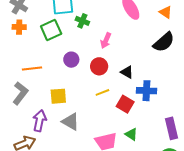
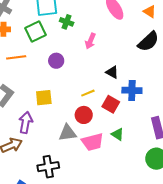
red circle: (99, 66) -> (84, 115), moved
orange line: (32, 68) -> (16, 57), moved
gray triangle: (71, 122) -> (68, 133), moved, turned -36

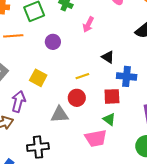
yellow square: (44, 98) -> (38, 78), turned 30
red square: (111, 104) -> (112, 96), moved, turned -36
pink trapezoid: (92, 142) -> (96, 138), moved

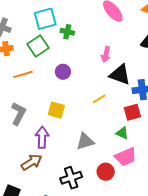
pink arrow: (88, 24) -> (106, 54), moved
black triangle: (108, 57) -> (120, 75), size x1.6
red circle: (77, 98) -> (106, 172), moved
green triangle: (109, 119) -> (122, 133), moved

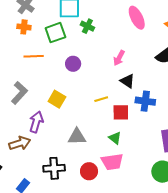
black triangle: (120, 75) -> (127, 81), size x0.7
red square: (132, 112) -> (121, 112), moved

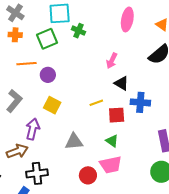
pink ellipse: (137, 18) -> (127, 19), turned 40
purple circle: (73, 64) -> (48, 75), moved
black cross: (54, 168) -> (37, 173), moved

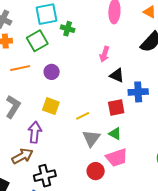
purple circle: (48, 75) -> (52, 72), moved
yellow line: (96, 103) -> (83, 116), moved
gray triangle: (74, 142) -> (91, 138), moved, turned -42

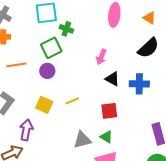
green square: (37, 41) -> (51, 48), moved
blue cross: (138, 92) -> (139, 84), moved
yellow line: (83, 116) -> (72, 101), moved
gray triangle: (91, 138) -> (82, 140), turned 36

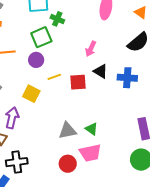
yellow line: (72, 101) -> (54, 77), moved
red square: (109, 111) -> (78, 82), moved

